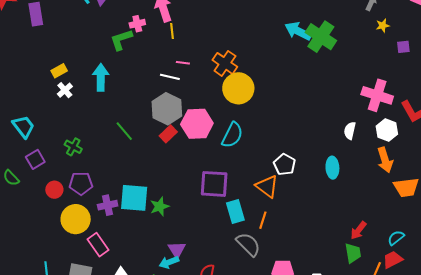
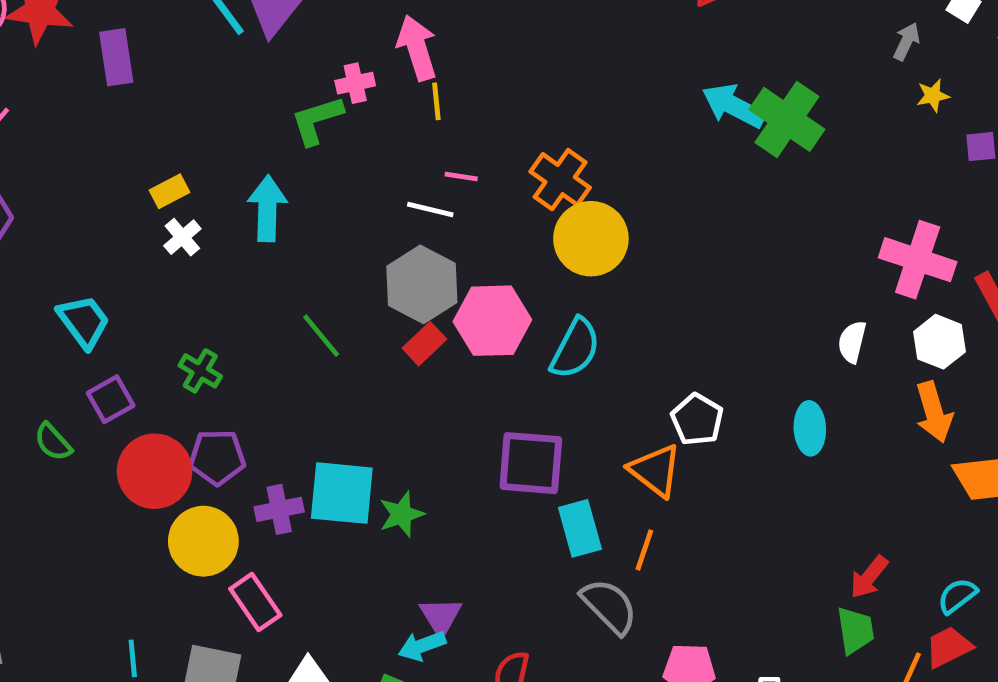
red circle: (54, 190) -> (155, 471), size x1.8

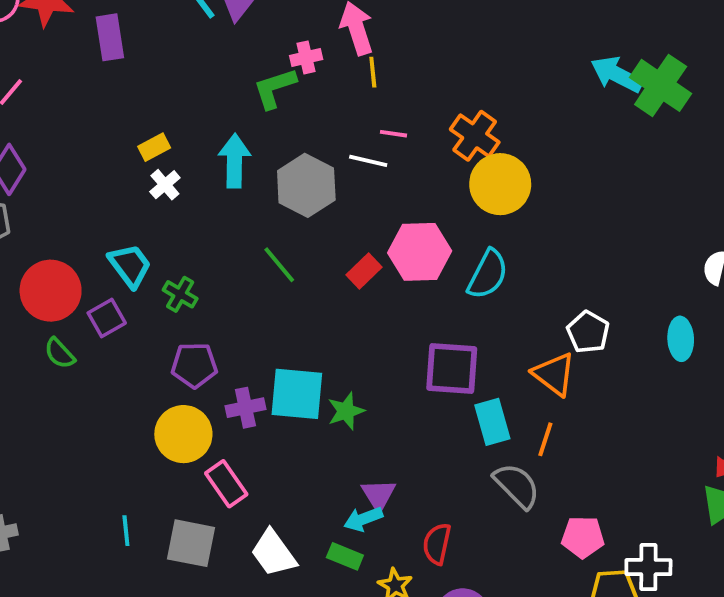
gray hexagon: (422, 284) -> (306, 185), moved
cyan trapezoid: (84, 322) -> (130, 265), moved
red circle: (155, 471) -> (51, 291), moved

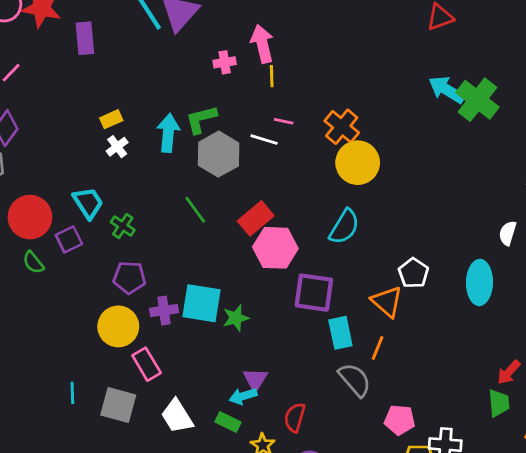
green L-shape: (275, 88) -> (201, 119), moved
pink hexagon: (420, 252) -> (275, 248), moved
red rectangle: (364, 271) -> (256, 218), size x1.4
cyan ellipse: (681, 339) -> (480, 282), size x1.4

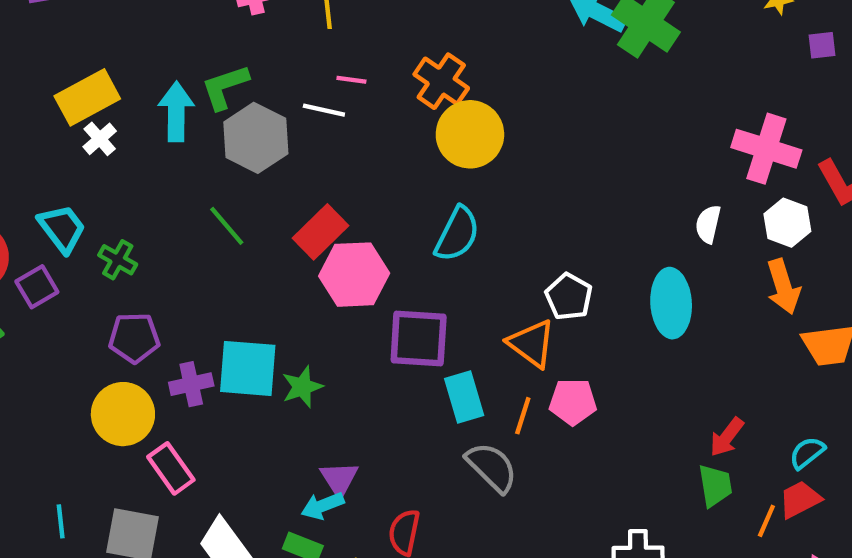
yellow rectangle: (111, 119) -> (87, 97), size x1.8
pink pentagon: (400, 420) -> (573, 402), moved

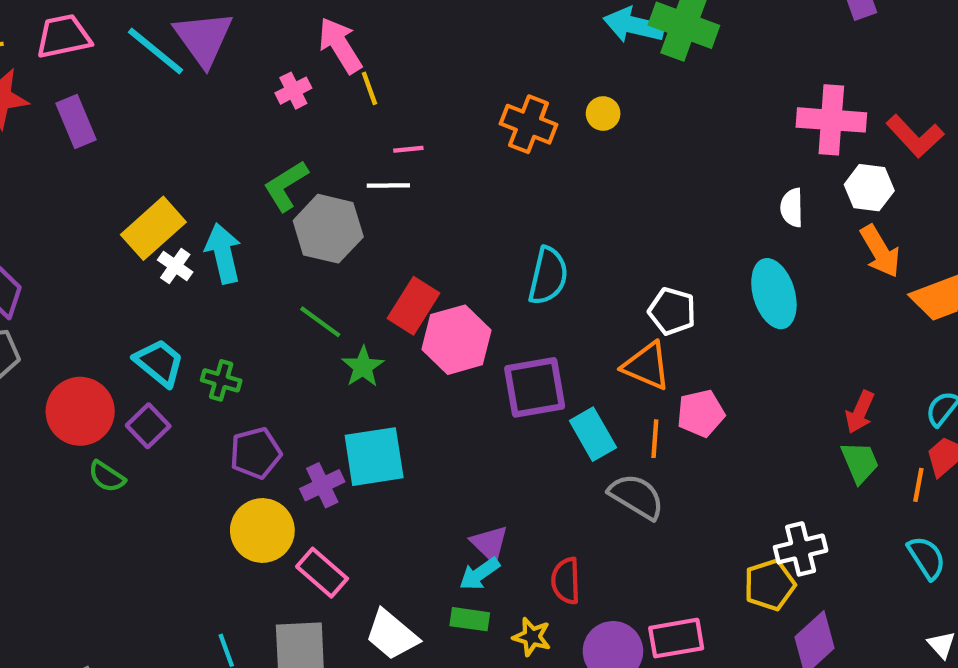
orange cross: (441, 81) -> (528, 124), moved
cyan arrow: (176, 112) -> (223, 253), moved
yellow circle: (470, 134) -> (603, 113), moved, size x0.5
green star: (302, 387) -> (363, 367), moved

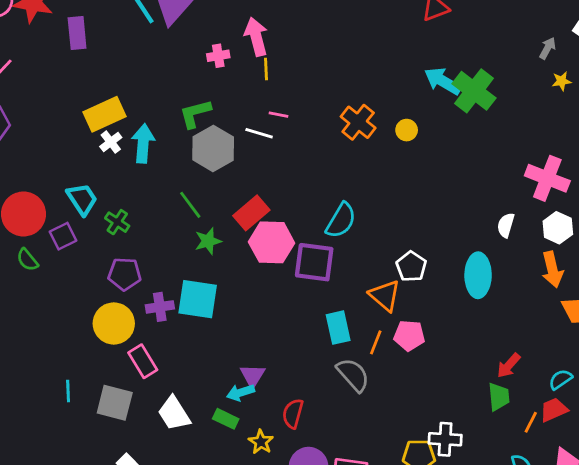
purple square: (535, 387) -> (314, 262), moved

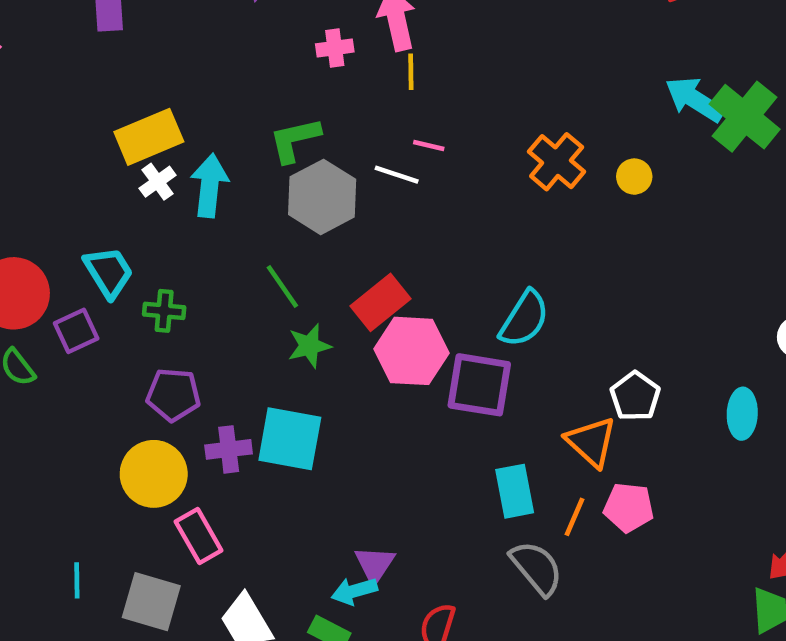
green cross: (117, 222) -> (164, 311), turned -30
cyan ellipse: (478, 275) -> (742, 414), size x0.7

